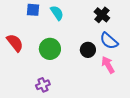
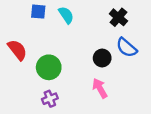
green circle: (50, 49) -> (49, 67), moved
pink arrow: (108, 65) -> (100, 88), moved

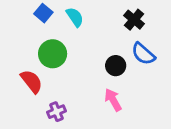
blue square: (38, 12) -> (43, 13), turned 35
red semicircle: (17, 50) -> (32, 81), moved
green circle: (49, 67) -> (53, 54), moved

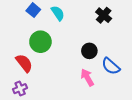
blue semicircle: (143, 54) -> (111, 66), moved
purple cross: (57, 112) -> (20, 89), moved

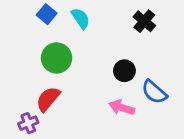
red semicircle: (24, 63) -> (48, 99), moved, turned -102
pink arrow: (87, 77) -> (122, 108), turned -42

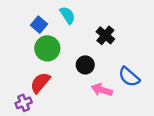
blue square: (47, 14) -> (39, 25), moved
black cross: (144, 21) -> (105, 35), moved
black circle: (124, 71) -> (85, 65), moved

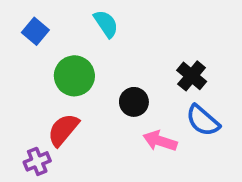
blue square: (39, 25) -> (35, 31), moved
black cross: (105, 35) -> (192, 76), moved

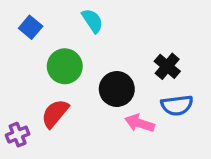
black circle: (134, 102) -> (117, 89), size x1.4
blue semicircle: (203, 120) -> (177, 105), turned -48
purple cross: (37, 161) -> (18, 135), moved

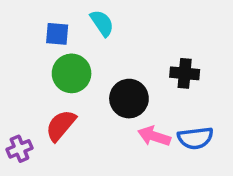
blue square: (31, 27) -> (57, 34), moved, turned -35
black cross: (167, 66) -> (185, 73), turned -35
blue semicircle: (177, 105) -> (195, 138), moved

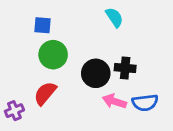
cyan semicircle: (102, 23) -> (114, 17), moved
black cross: (185, 73) -> (125, 68), moved

